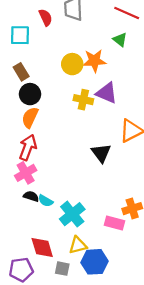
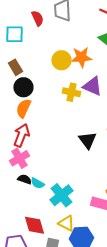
yellow triangle: (78, 245) -> (66, 223), turned 42

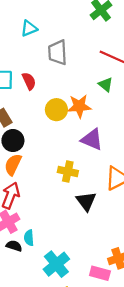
red semicircle: (37, 18) -> (29, 81), moved
yellow cross: (71, 92) -> (68, 171), moved
cyan semicircle: (37, 183) -> (29, 238), moved, turned 56

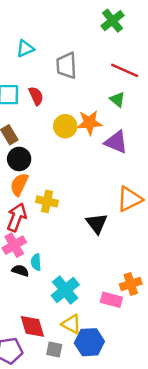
cyan triangle: (29, 28) -> (25, 49), moved
purple triangle: (92, 139) -> (116, 142), moved
yellow cross: (68, 171) -> (47, 201), moved

